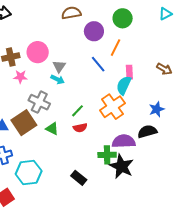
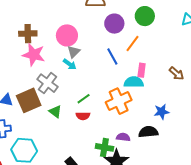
pink circle: (38, 52) -> (67, 35), moved
pink star: (20, 77) -> (34, 55), size x1.6
cyan semicircle: (124, 85) -> (134, 82), turned 54
purple semicircle: (124, 141) -> (123, 137), size x0.6

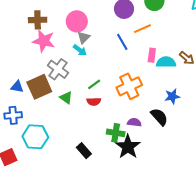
orange line: (133, 43) -> (142, 29), turned 30
cyan semicircle: (134, 82) -> (166, 62), moved
black semicircle: (148, 132) -> (159, 117), turned 54

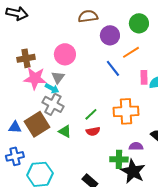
gray triangle: (84, 37) -> (58, 77), moved
cyan arrow: (80, 50) -> (52, 88), moved
orange cross: (129, 86) -> (126, 111), turned 30

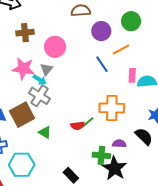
brown cross: (26, 58) -> (25, 33), moved
green line: (91, 114) -> (88, 122), moved
green triangle: (65, 131) -> (45, 132), moved

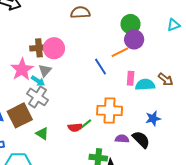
purple circle: (101, 31) -> (134, 39), moved
brown cross: (25, 33) -> (39, 48), moved
pink star: (23, 69) -> (22, 69), turned 30
purple semicircle: (119, 144) -> (122, 139), moved

